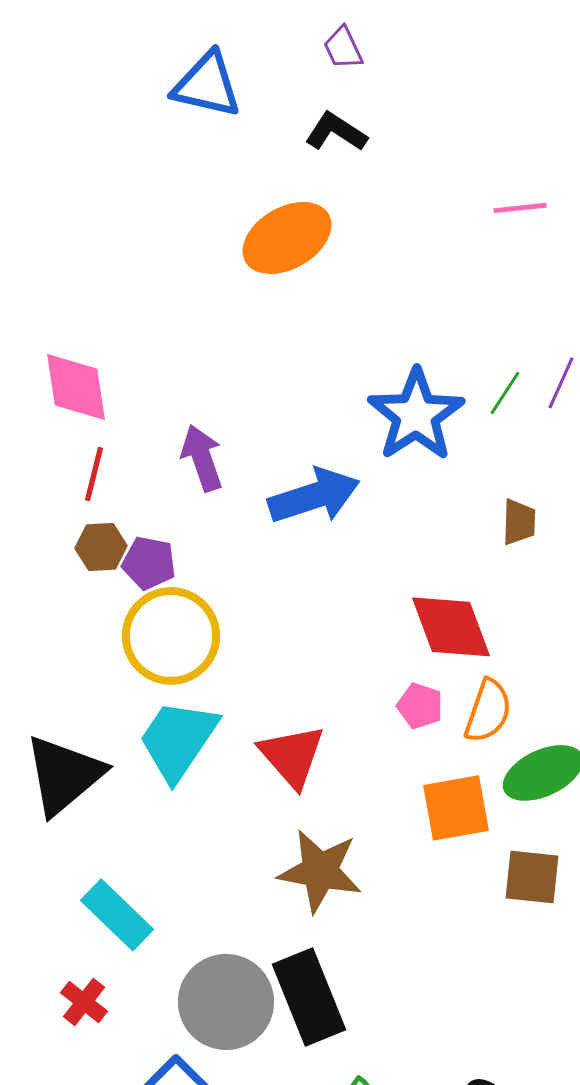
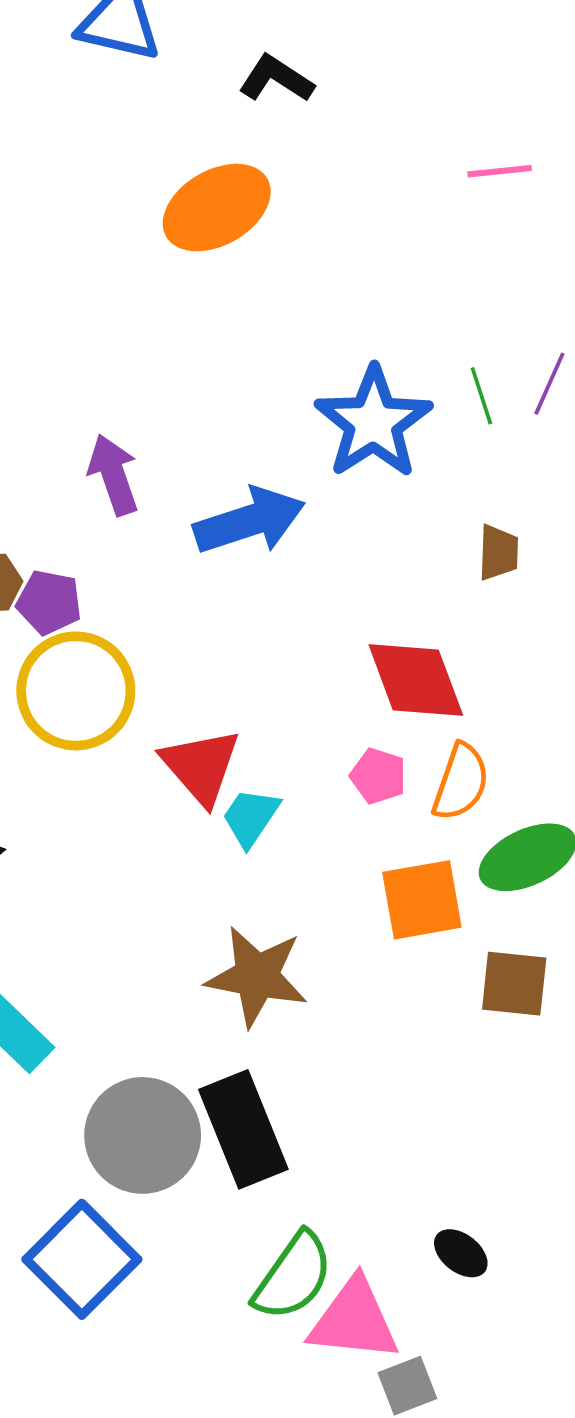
green line: (505, 393) -> (481, 396), turned -51
cyan trapezoid: (178, 740) -> (251, 817), moved, size x0.6
red triangle: (292, 756) -> (201, 766), moved

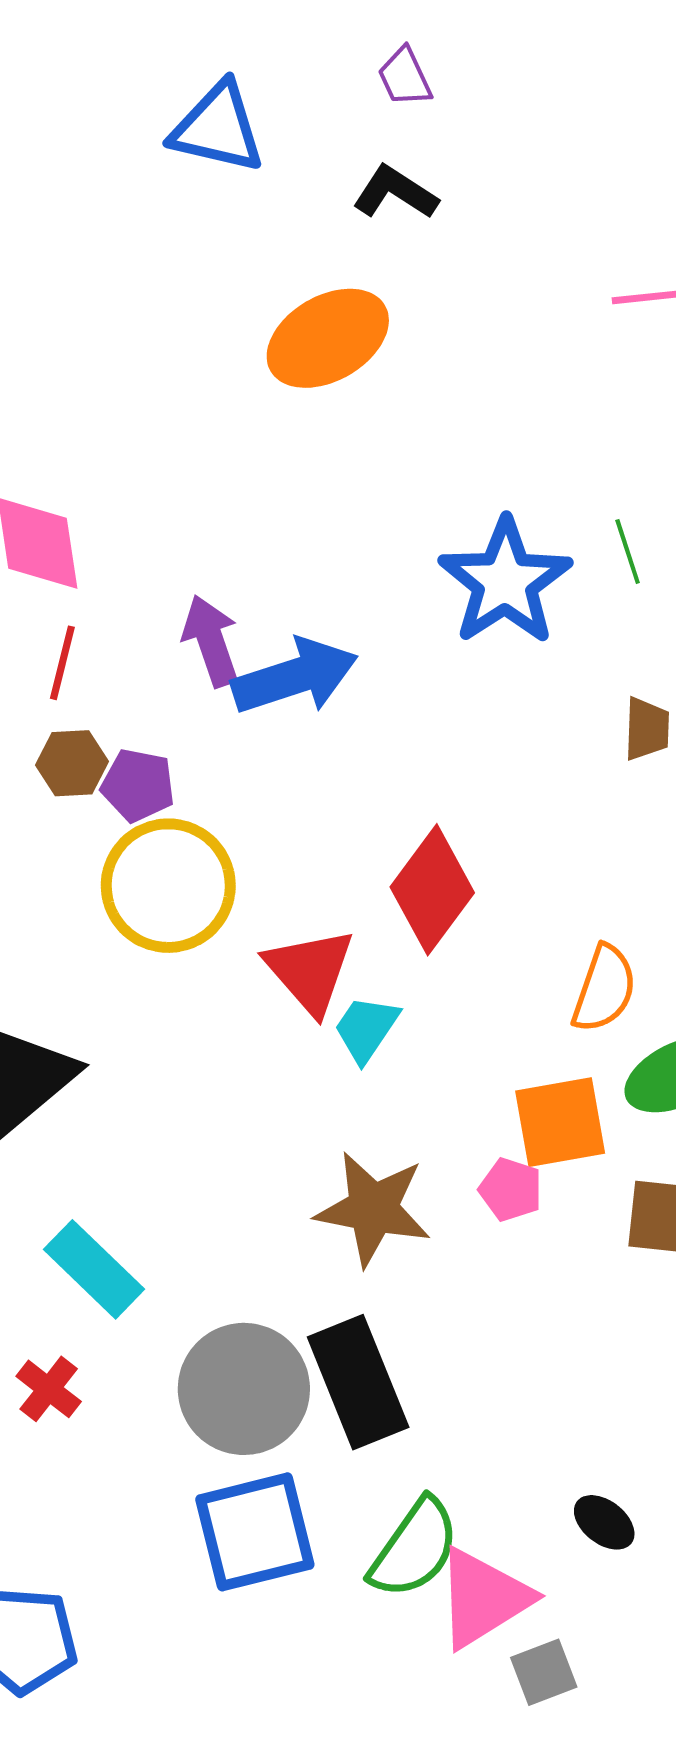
blue arrow: (249, 521) -> (295, 677), moved
red diamond: (416, 680) -> (432, 890), moved, turned 57
pink pentagon: (378, 776) -> (511, 1190), moved
blue square: (82, 1259) -> (255, 1532), moved, turned 31
pink triangle: (354, 1320) -> (483, 1598), turned -38

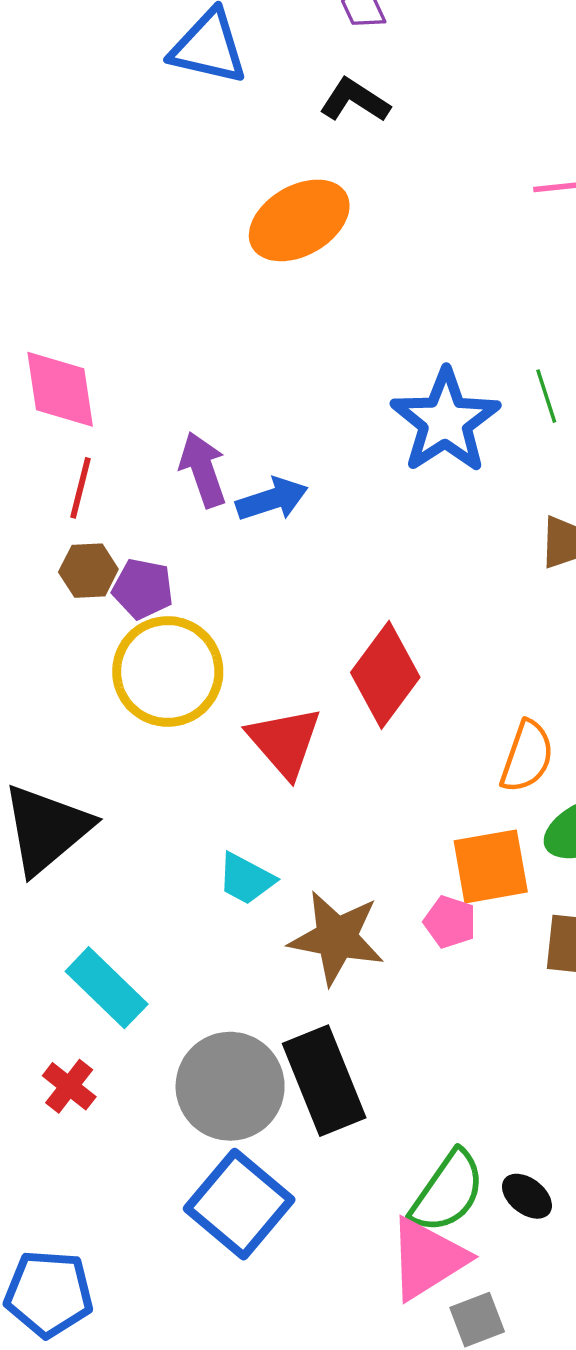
blue arrow: (295, 677) -> (272, 499), size x0.7
cyan trapezoid: (366, 1029) -> (246, 879), moved, turned -96
blue square: (255, 1532) -> (239, 1204), turned -36
green semicircle: (414, 1548) -> (448, 1192), moved

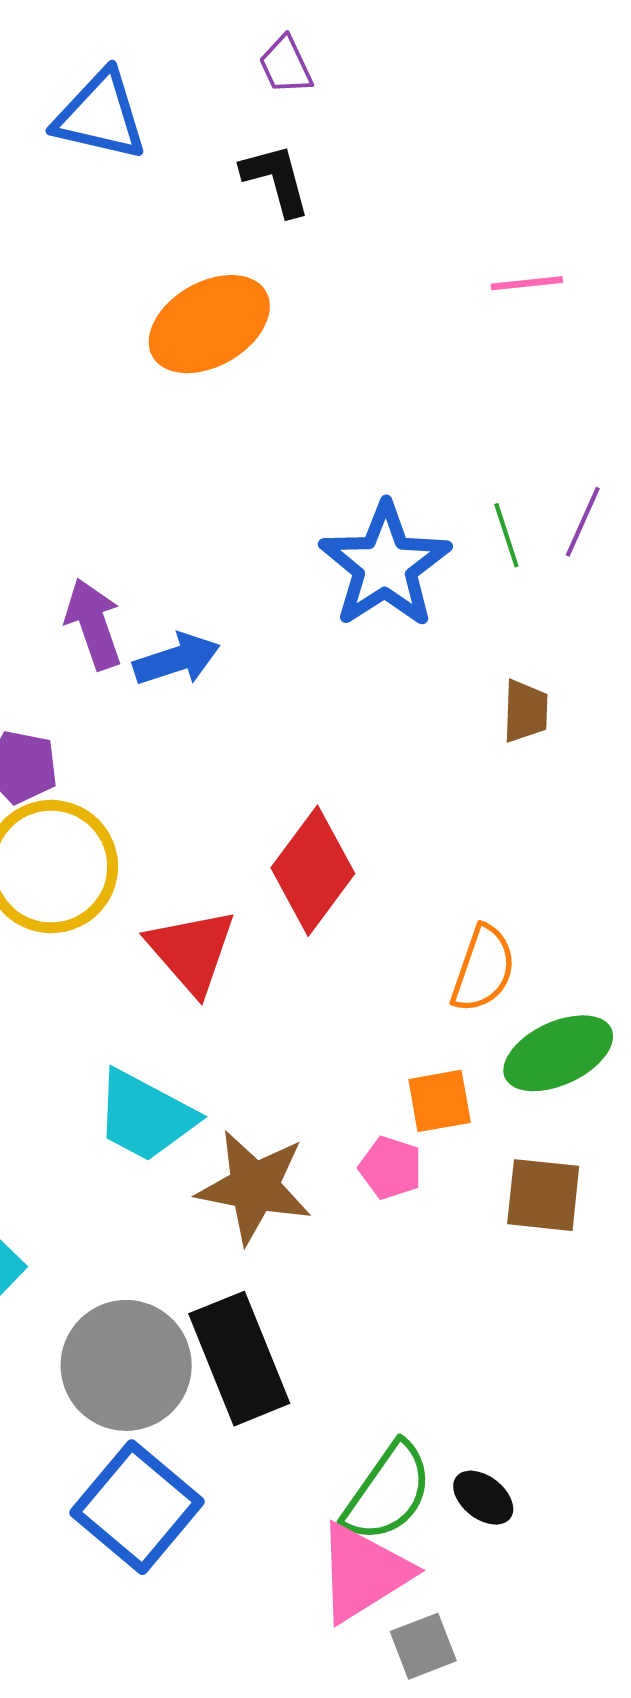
black L-shape: (355, 100) -> (276, 180), turned 42
orange square: (491, 866) -> (440, 1101), size x0.7
cyan trapezoid: (246, 879) -> (145, 1116), size x1.5

